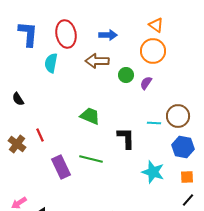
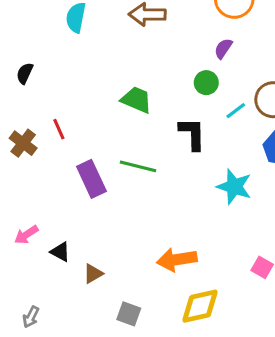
green circle: (126, 75) -> (206, 83), moved
black semicircle: (18, 99) -> (25, 73), turned 56
cyan line: (154, 123) -> (236, 111), turned -40

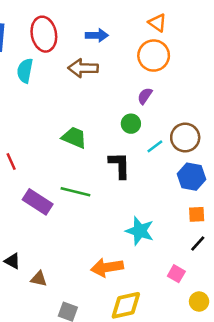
purple rectangle: (91, 179) -> (38, 202), turned -32
cyan star: (234, 187) -> (140, 231), moved
brown triangle: (93, 274) -> (39, 279), turned 42

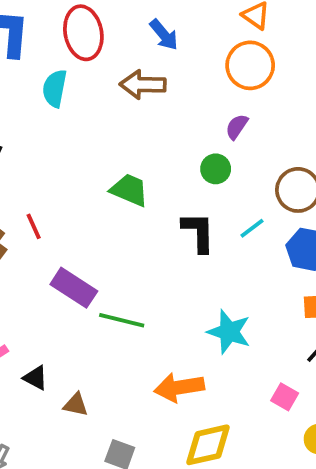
blue arrow: (97, 35) -> (164, 35), turned 50
cyan line: (155, 146) -> (252, 228), moved
green line: (75, 192) -> (122, 320), moved

